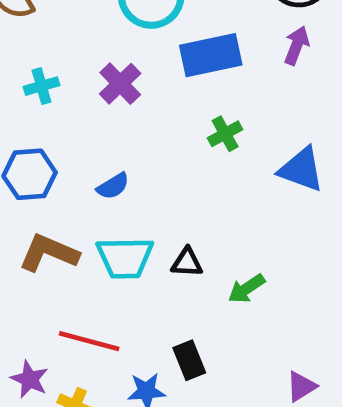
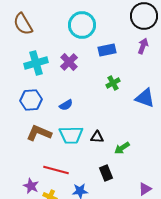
blue rectangle: (211, 55) -> (107, 50), size x0.7
cyan cross: (41, 86) -> (36, 63), size x1.6
black rectangle: (189, 360) -> (106, 173), moved

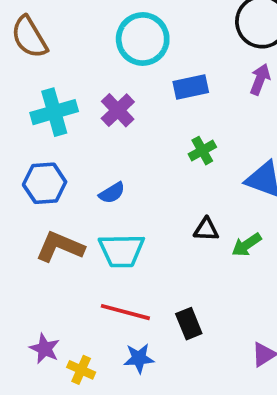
black triangle: (97, 137) -> (206, 229), moved
green arrow: (122, 148) -> (247, 245), moved
red line: (56, 170) -> (125, 312), moved

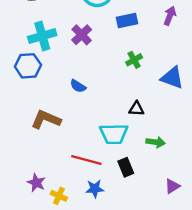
blue hexagon: (45, 183) -> (28, 66), moved
blue semicircle: (112, 193) -> (78, 86), turned 63
green arrow: (247, 245) -> (156, 142), moved, turned -138
cyan trapezoid: (122, 251) -> (114, 134), moved

